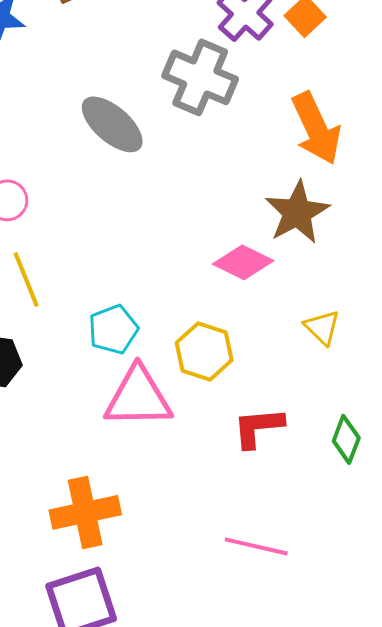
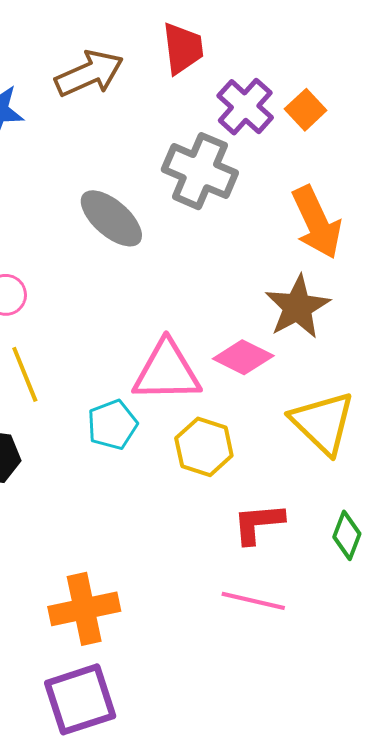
yellow triangle: (322, 327) -> (323, 423), size x1.8
pink triangle: (138, 397) -> (167, 371), moved
pink line: (256, 546) -> (253, 601), moved

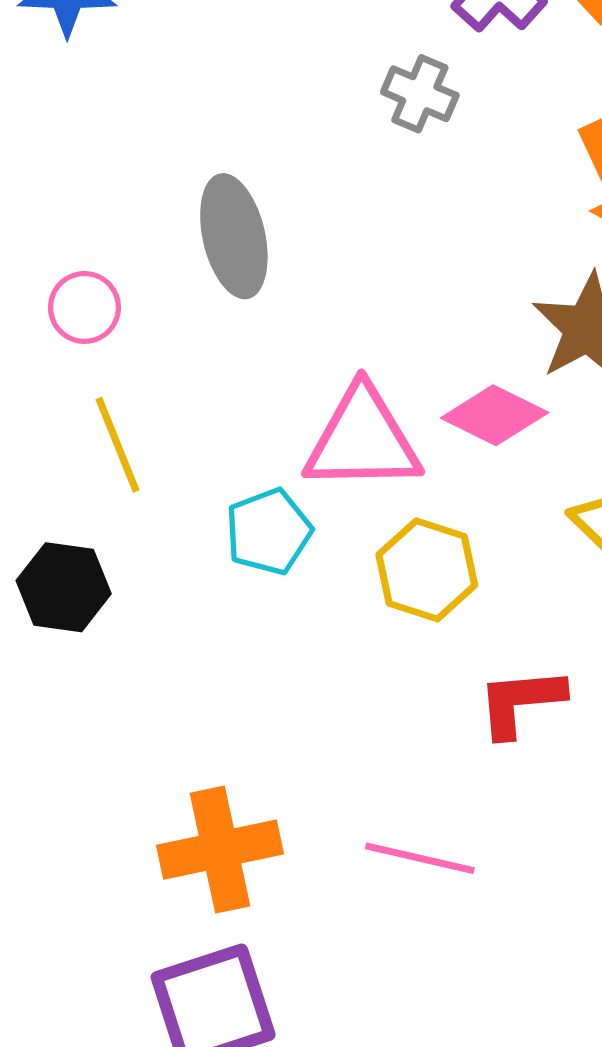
gray cross: (200, 171) -> (420, 94), size x0.6
gray ellipse: (111, 218) -> (234, 236), moved, turned 36
pink line: (253, 601) -> (420, 858), moved

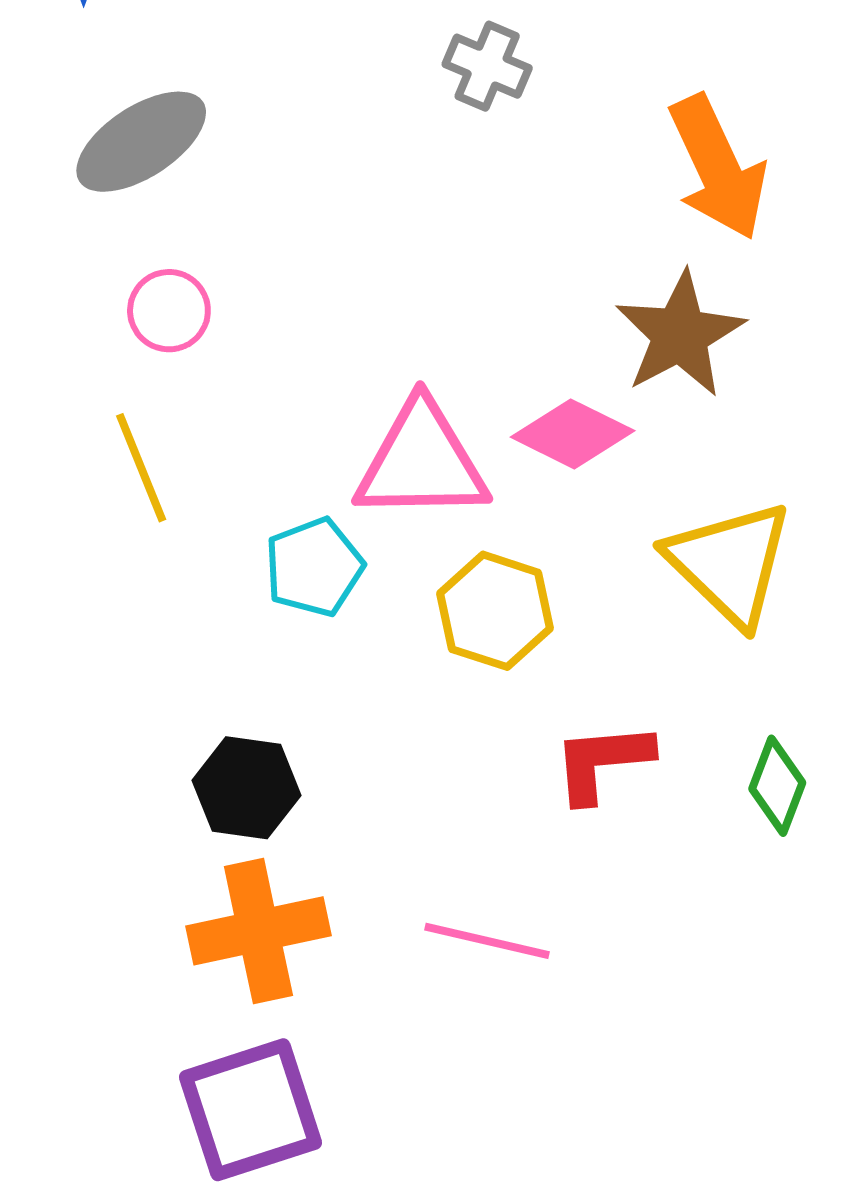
gray ellipse: (234, 236) -> (141, 142), moved, turned 70
pink circle: (84, 307) -> (169, 311), moved
black hexagon: (64, 587) -> (247, 788), moved

